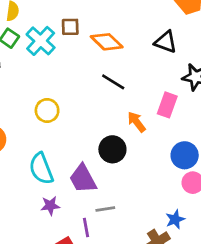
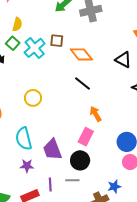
pink rectangle: (167, 105) -> (86, 137), moved
black circle: (112, 149) -> (80, 160), moved
gray line: (105, 209) -> (72, 180), moved

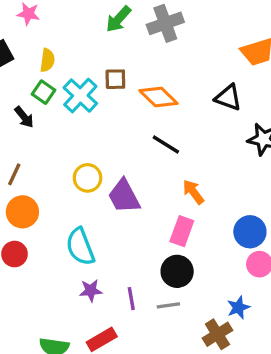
purple trapezoid: (52, 150) -> (124, 196), moved
purple line: (50, 185) -> (131, 299), moved

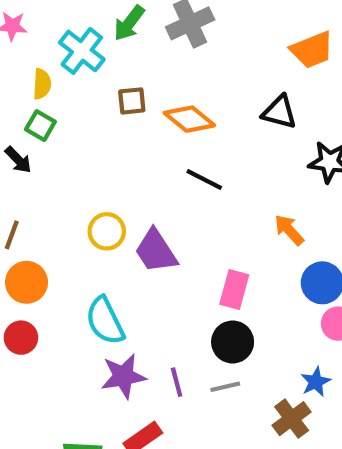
cyan cross: (80, 96) -> (82, 51), moved
orange arrow: (193, 192) -> (289, 230), moved
purple star: (91, 291) -> (123, 376), size x1.5

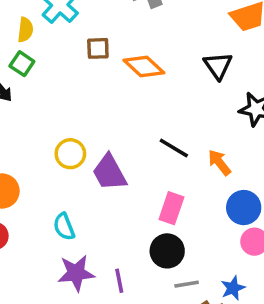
black triangle: (279, 112) -> (218, 66), turned 36
black line: (204, 180) -> (174, 148), moved
cyan semicircle: (105, 321) -> (64, 227), size x0.7
gray line: (225, 387) -> (187, 284), moved

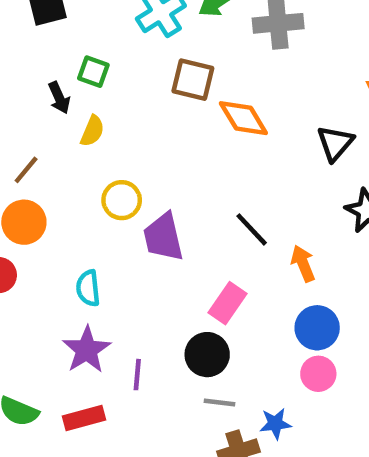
yellow semicircle: (25, 30) -> (92, 131), moved
brown square: (98, 48) -> (193, 80), size x1.4
green square: (22, 64) -> (93, 72), turned -30
purple star: (76, 273) -> (87, 350), turned 30

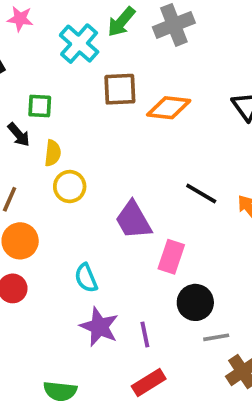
orange diamond: (243, 118) -> (169, 108), turned -36
yellow circle: (122, 200) -> (70, 187), moved
pink rectangle: (227, 303) -> (171, 257), moved
red rectangle: (84, 418) -> (149, 383), moved

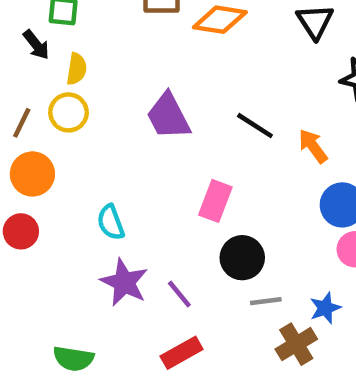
yellow circle: (70, 187) -> (69, 112), moved
purple trapezoid: (133, 220) -> (168, 116), moved
purple line: (145, 334) -> (179, 294), turned -30

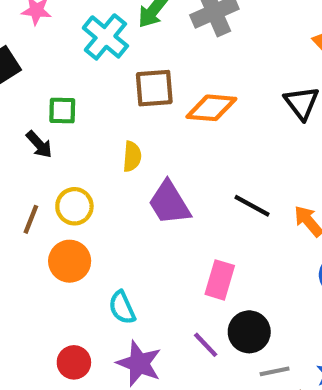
yellow semicircle: (77, 69) -> (132, 156), moved
orange circle: (32, 174) -> (70, 261), moved
red circle: (21, 231) -> (74, 362), moved
purple line: (179, 294) -> (206, 345), moved

